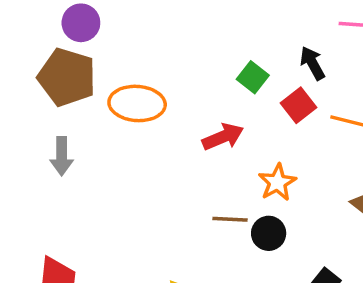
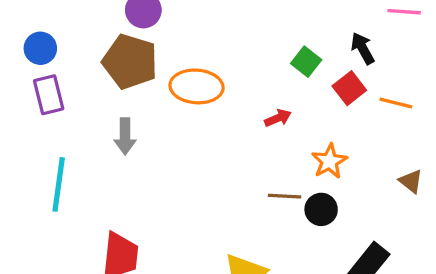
red arrow: (223, 137) -> (278, 118), size x0.7

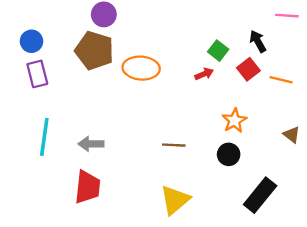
red arrow: (278, 118) -> (204, 74), moved
gray arrow: (125, 136) -> (91, 144), moved, turned 90
brown line: (285, 196) -> (174, 145), moved

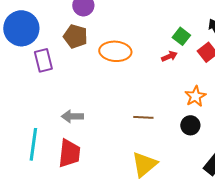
blue circle: (31, 41) -> (21, 28), size x1.8
brown pentagon: (94, 51) -> (75, 36), size x0.7
purple rectangle: (37, 74) -> (43, 60), moved
cyan line: (44, 137) -> (33, 144), moved

